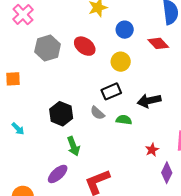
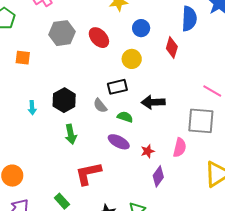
red diamond: (158, 43) -> (172, 47), turned 50
cyan arrow: (18, 129) -> (32, 108), moved, turned 32
purple ellipse: (58, 174) -> (119, 142), moved, turned 60

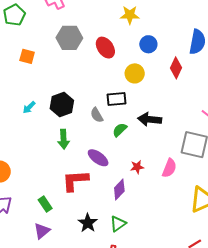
cyan arrow: (32, 108) -> (29, 107), turned 40
green semicircle: (125, 117) -> (120, 130), turned -70
purple ellipse: (119, 142) -> (98, 158), moved
purple diamond: (158, 176) -> (119, 189), moved

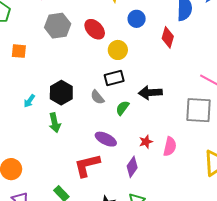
yellow circle: (135, 73) -> (118, 50), moved
green arrow: (64, 139) -> (55, 123), moved
pink semicircle: (169, 168) -> (170, 146), moved

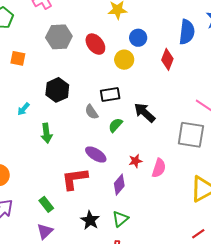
yellow circle: (118, 50) -> (124, 60), moved
black hexagon: (61, 93) -> (57, 90), moved
black arrow: (150, 93) -> (145, 113), turned 40

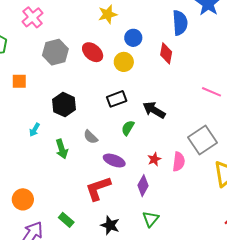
gray semicircle: (91, 112) -> (91, 137), moved
gray square: (191, 135) -> (203, 140), moved, turned -32
green rectangle: (46, 204) -> (66, 220), moved
black star: (90, 220) -> (110, 225), moved

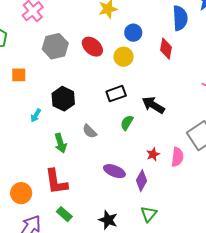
cyan arrow: (34, 130) -> (36, 115), moved
purple ellipse: (114, 161) -> (114, 171), moved
red L-shape: (98, 188) -> (56, 182), moved, turned -80

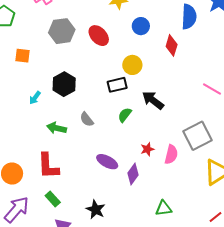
yellow circle: (124, 57) -> (132, 65), moved
green arrow: (61, 143) -> (57, 128), turned 114
green triangle: (149, 214) -> (164, 208), moved, turned 36

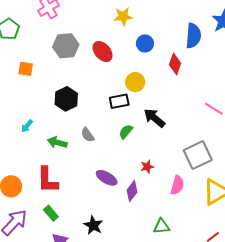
cyan arrow: (35, 98) -> (27, 126), moved
pink semicircle: (171, 154) -> (177, 185), moved

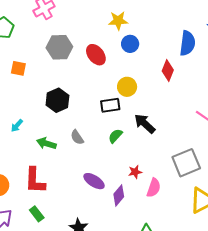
blue circle: (145, 43) -> (130, 44), moved
pink semicircle: (177, 185) -> (154, 188), moved

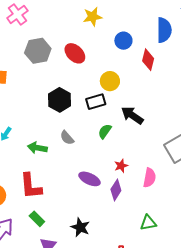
blue circle: (130, 44) -> (123, 41), moved
black hexagon: (57, 100) -> (60, 100), moved
red star: (135, 172) -> (121, 166), moved

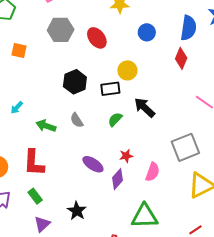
red diamond: (148, 60) -> (181, 58), moved
green triangle: (148, 223) -> (145, 216), size x1.6

